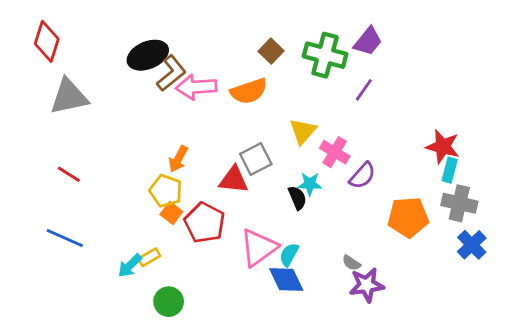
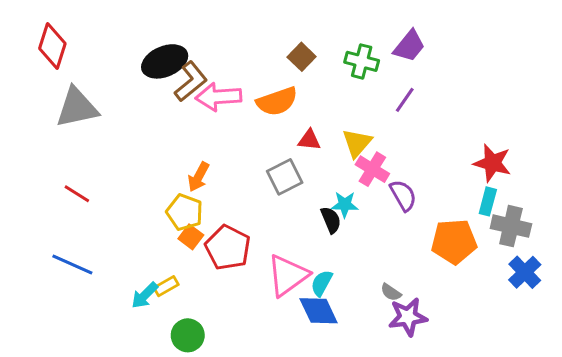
green cross: (325, 55) -> (362, 61), size x0.7
yellow triangle: (303, 131) -> (357, 143), moved
cyan rectangle: (450, 170) -> (488, 201), moved
purple semicircle: (362, 176) -> (403, 195), turned -72
red triangle: (234, 180) -> (309, 140), moved, size x0.7

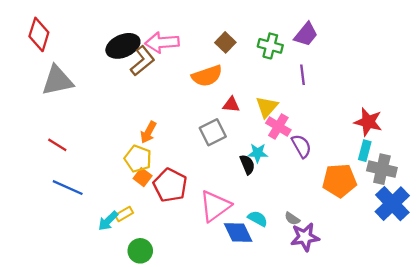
pink arrow: (219, 97) -> (162, 42), moved
purple line: (405, 100) -> (303, 75), turned -42
blue line: (72, 265) -> (68, 188), moved
blue cross: (525, 272) -> (392, 204), size x1.4
cyan semicircle: (322, 283) -> (258, 219), moved, turned 90

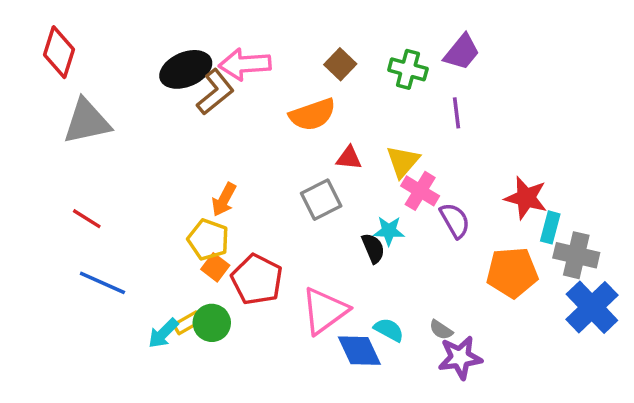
red star: (368, 122) -> (526, 198), moved
green circle: (140, 251) -> (212, 323), moved

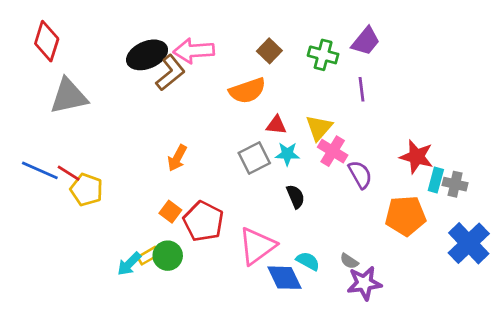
cyan star: (389, 231) -> (287, 154), moved
yellow pentagon: (208, 240) -> (87, 190), moved
gray cross: (576, 255) -> (455, 184), moved, size x0.7
blue line: (102, 283) -> (40, 170), moved

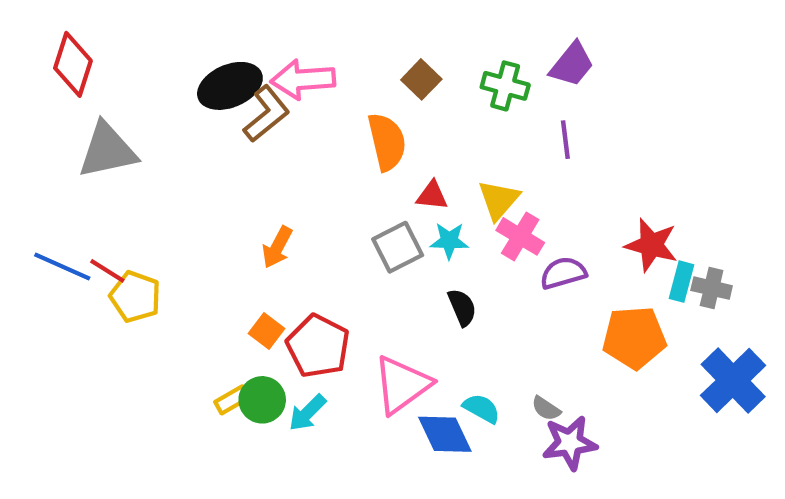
orange semicircle: (247, 91) -> (387, 142), turned -84
purple semicircle: (360, 175) -> (563, 273), turned -76
cyan arrow: (129, 264) -> (307, 413), moved

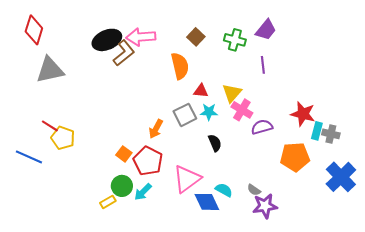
orange arrow: (277, 247) -> (156, 129), moved
blue line: (62, 267) -> (29, 157), moved
yellow rectangle: (232, 400) -> (108, 202), moved

